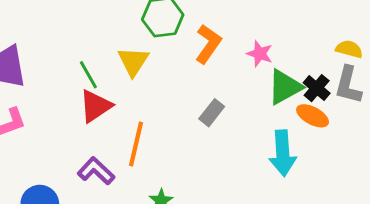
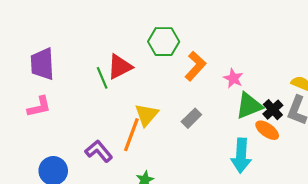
yellow triangle: (133, 61) -> (147, 115), moved
red triangle: (95, 106) -> (120, 67), moved

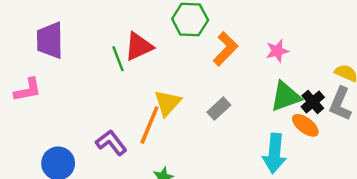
pink star: (233, 78) -> (277, 51), moved, turned 30
pink L-shape: (39, 107) -> (28, 90), moved

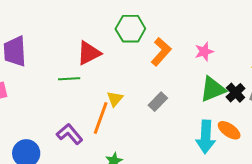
green line: (118, 59) -> (69, 79), moved, turned -70
yellow triangle: (168, 103) -> (115, 99), size x0.7
orange ellipse: (305, 125) -> (229, 130), moved

